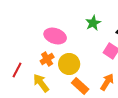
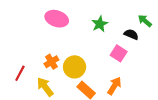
pink ellipse: (55, 36) -> (57, 19), moved

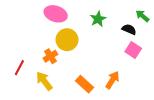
pink square: (119, 53) -> (133, 50), moved
yellow circle: (75, 67) -> (67, 40), moved

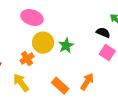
green star: (98, 19) -> (66, 46), moved

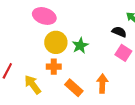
orange cross: (27, 59) -> (54, 67), moved, turned 32
orange arrow: (87, 82) -> (102, 84), turned -30

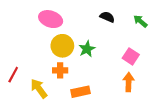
black semicircle: (119, 32) -> (107, 17), moved
orange arrow: (102, 84) -> (129, 82), moved
orange rectangle: (74, 88) -> (81, 92), turned -54

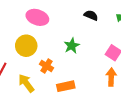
yellow circle: (62, 46) -> (26, 46), moved
orange cross: (60, 70) -> (46, 66), turned 32

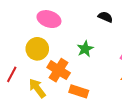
orange cross: (46, 66) -> (59, 70), size x1.5
orange rectangle: (66, 86) -> (79, 91), turned 30

